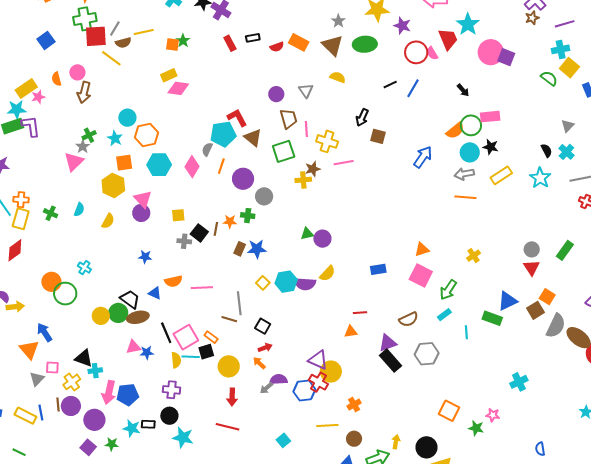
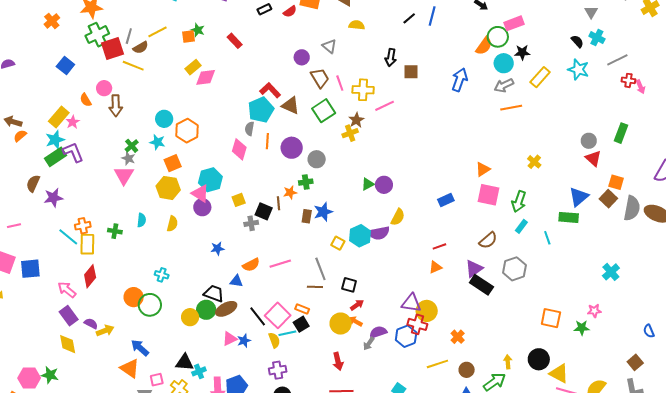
red rectangle: (230, 43) -> (235, 41), moved
cyan hexagon: (159, 165) -> (210, 180), moved
yellow circle: (229, 366) -> (341, 324), moved

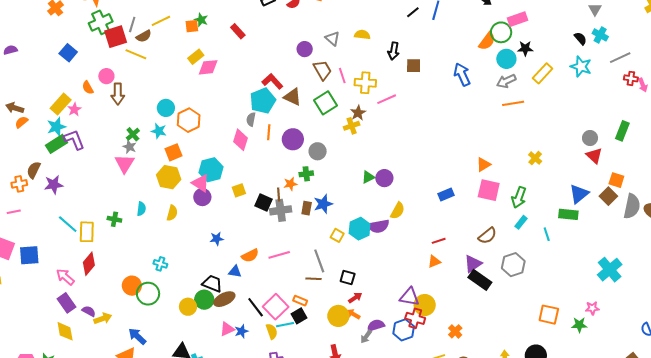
yellow semicircle: (357, 25) -> (362, 35), moved
blue arrow: (460, 80) -> (462, 75), turned -45
gray cross: (251, 223) -> (281, 210), moved, size x1.5
orange cross: (83, 226) -> (19, 184), moved
cyan cross: (611, 272) -> (610, 270), size x1.4

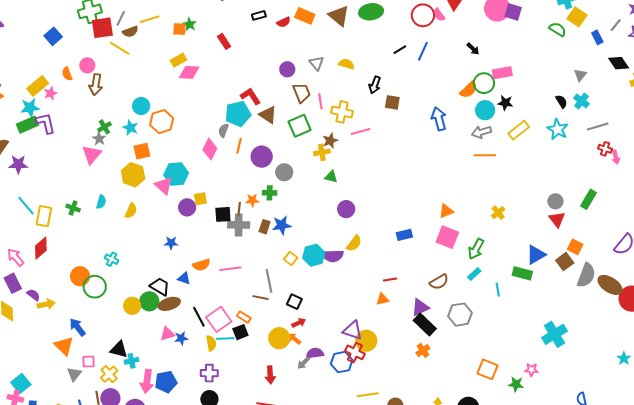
green triangle: (368, 177) -> (331, 177), moved, turned 32
purple circle: (202, 197) -> (187, 207), moved
black square: (264, 202) -> (223, 214), turned -36
orange cross: (455, 331) -> (423, 350), moved

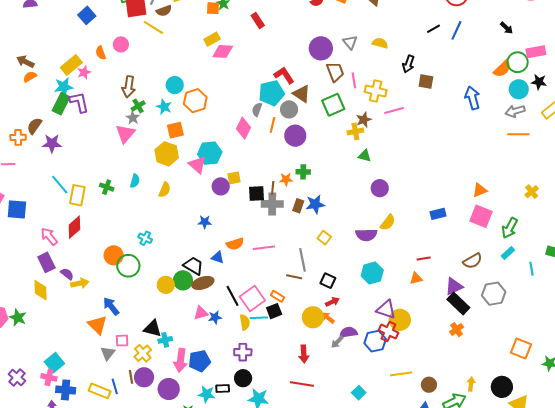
purple circle: (287, 69) -> (321, 48), size x1.5
brown arrow: (96, 85) -> (129, 87), moved
green rectangle: (28, 125) -> (61, 104), turned -40
gray circle: (284, 172) -> (289, 109), moved
cyan hexagon: (314, 255) -> (372, 273), moved

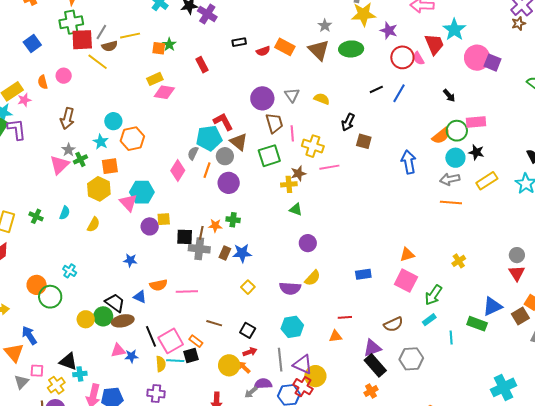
green cross: (138, 106) -> (80, 159), moved
gray line: (303, 260) -> (280, 360), moved

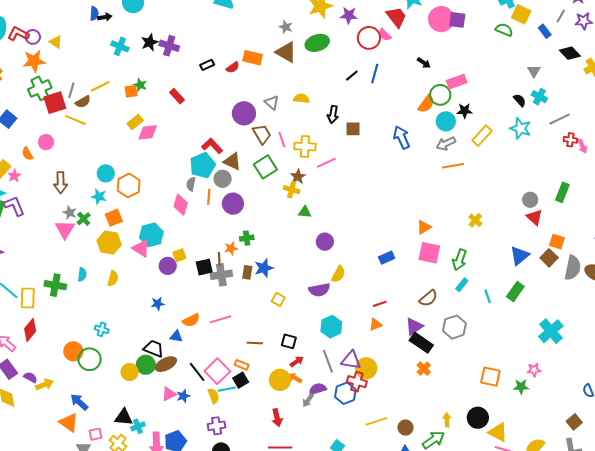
yellow cross: (289, 184) -> (292, 190), turned 35
green cross: (36, 216) -> (55, 285), size x1.5
green rectangle: (477, 324) -> (515, 292), moved, turned -60

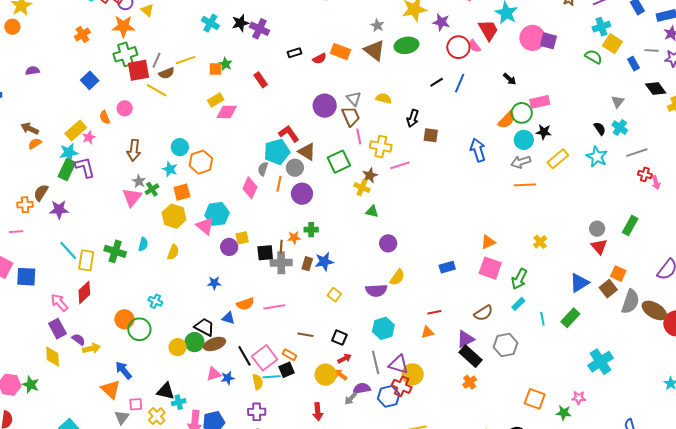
gray line: (561, 16) -> (651, 50), turned 56
brown trapezoid: (262, 134) -> (351, 117), moved

